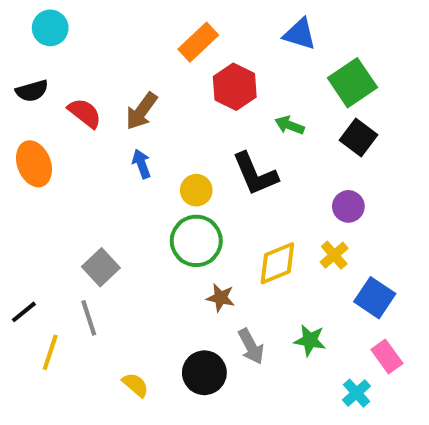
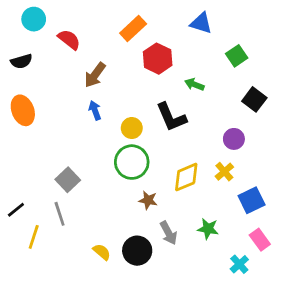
green square: (352, 83) -> (237, 56), size x0.7
red semicircle: (85, 113) -> (69, 39), moved
black square: (359, 137) -> (254, 99), moved
blue square: (375, 298) -> (252, 200), turned 30
yellow semicircle: (135, 385) -> (102, 252), moved

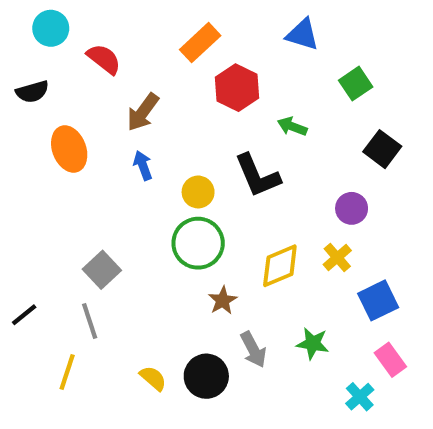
orange ellipse: (23, 110) -> (69, 149), moved
brown star: (148, 200) -> (223, 300), turned 30
yellow line: (34, 237) -> (67, 372), moved

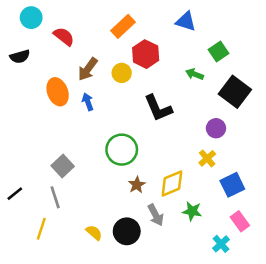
green arrow: (292, 127) -> (195, 74), moved
orange ellipse: (69, 149) -> (58, 92), moved
black square: (382, 149) -> (235, 92), size x1.4
yellow circle: (198, 192) -> (122, 73), moved
yellow diamond: (280, 266) -> (172, 184), moved

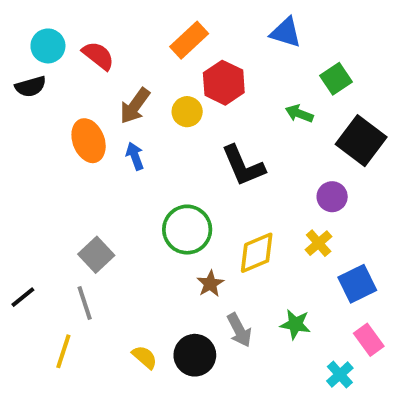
cyan circle: (31, 18) -> (48, 46), moved
yellow diamond: (172, 184) -> (257, 253), moved

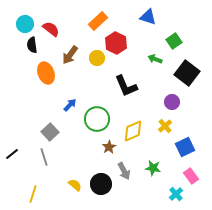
black semicircle: (31, 87) -> (32, 45), moved, turned 98
blue arrow: (135, 156) -> (70, 105), moved, turned 64
yellow line: (63, 351) -> (33, 194), moved

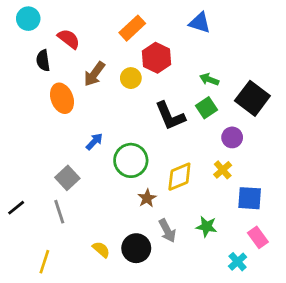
cyan circle: (25, 24) -> (28, 19), moved
green square: (174, 41) -> (206, 108), moved
blue square: (185, 147) -> (250, 198), turned 30

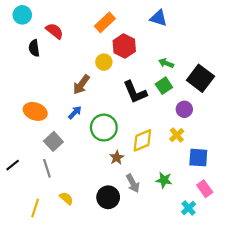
brown arrow: (94, 74) -> (81, 85), moved
orange ellipse: (62, 98) -> (35, 111), moved, turned -50
yellow semicircle: (101, 250) -> (66, 198), moved

